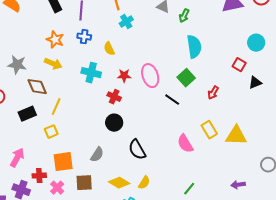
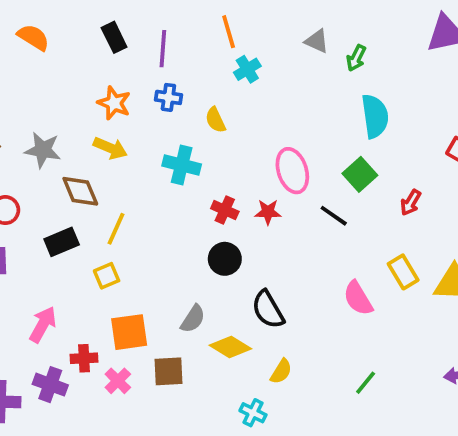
red star: (124, 76) -> (268, 212), moved
yellow diamond: (119, 183) -> (230, 347), moved

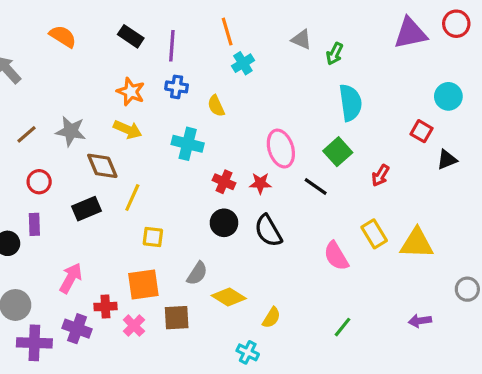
black rectangle: (114, 37) -> (131, 36), turned -30
yellow square: (107, 276) -> (153, 237), moved, turned 30
black semicircle: (268, 309) -> (268, 231), moved

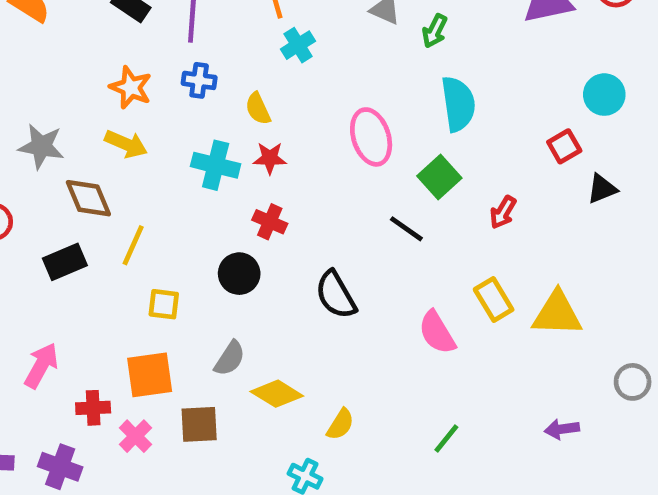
red square: (422, 131) -> (564, 146), turned 30
pink ellipse: (281, 149) -> (371, 137), moved
red star: (260, 183) -> (270, 158), moved
black circle: (224, 223) -> (239, 274), moved
purple cross: (77, 329) -> (60, 467), moved

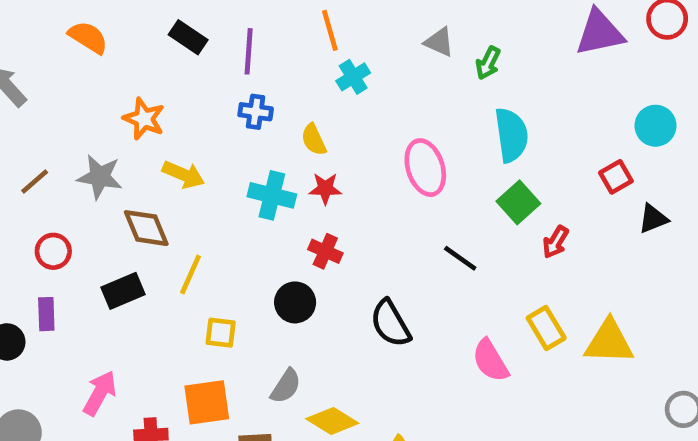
orange star: (131, 87) -> (144, 119), moved
green square: (439, 177) -> (518, 202), moved

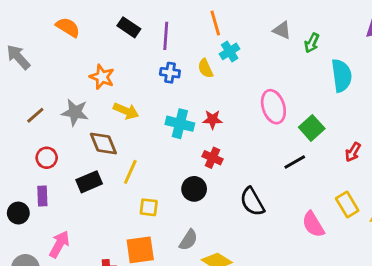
cyan semicircle: (511, 135) -> (342, 76), moved
yellow semicircle: (314, 140) -> (205, 68), moved
green square: (518, 202) -> (312, 128), moved
black line: (460, 258) -> (295, 162), turned -65
pink arrow: (100, 393) -> (59, 244), moved

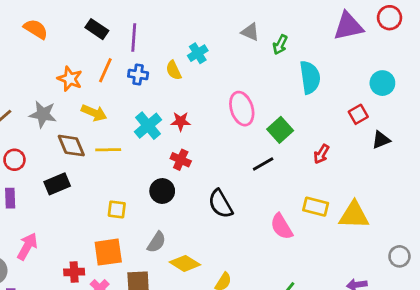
orange line: (215, 23) -> (105, 70), moved, turned 40
cyan cross: (180, 124) -> (148, 126), turned 36
yellow line: (130, 172) -> (108, 150), moved, turned 65
yellow rectangle: (347, 205) -> (316, 207), turned -45

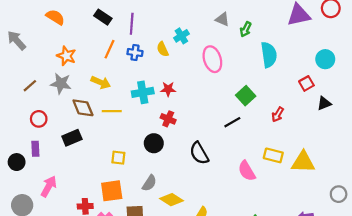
orange star: (70, 79) -> (66, 56), moved
pink ellipse: (242, 109) -> (212, 59), moved
cyan cross: (148, 126) -> (143, 92), turned 30

